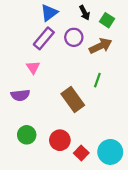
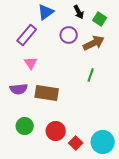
purple rectangle: (44, 38) -> (27, 35), moved
brown rectangle: (73, 99) -> (47, 93), moved, turned -45

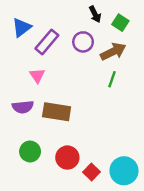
blue triangle: (46, 12) -> (22, 27), moved
purple rectangle: (27, 35) -> (47, 42), moved
green line: (91, 75) -> (112, 79), moved

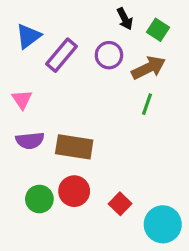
pink triangle: (37, 76) -> (22, 99), moved
red circle: (67, 158) -> (74, 191), moved
red square: (91, 172) -> (120, 204), moved

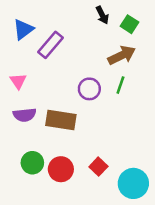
purple circle: (109, 55) -> (89, 89), moved
red circle: (74, 191) -> (61, 169), moved

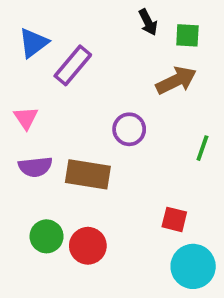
green square: (129, 24) -> (187, 35), turned -30
green line: (120, 85) -> (202, 148), moved
red square: (98, 167) -> (174, 219), moved, turned -30

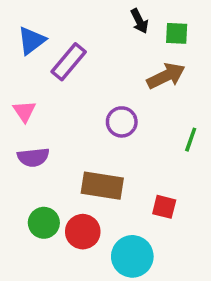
brown rectangle: (88, 174) -> (102, 186), moved
cyan circle: (193, 266) -> (132, 256), moved

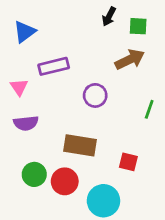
black arrow: (139, 21) -> (109, 16), turned 54
purple rectangle: (69, 62) -> (54, 66), moved, turned 36

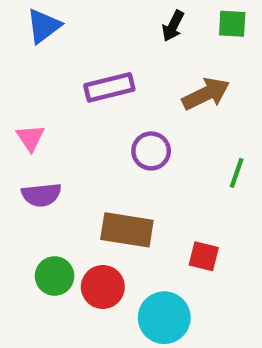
green square: (138, 26) -> (232, 24), moved
blue triangle: (25, 32) -> (44, 26), moved
purple rectangle: (54, 66) -> (109, 87), moved

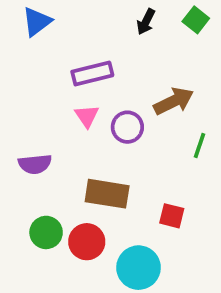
green square: (232, 24) -> (196, 20), turned 35
brown arrow: (206, 94) -> (174, 101), moved
pink triangle: (30, 138) -> (87, 116), moved

